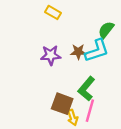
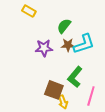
yellow rectangle: (53, 12) -> (29, 11), moved
green semicircle: (106, 30) -> (64, 26), moved
pink line: (90, 111) -> (91, 96), moved

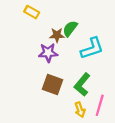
brown star: (68, 45) -> (57, 35), moved
brown square: (54, 90) -> (53, 84), moved
yellow arrow: (63, 102) -> (80, 110), moved

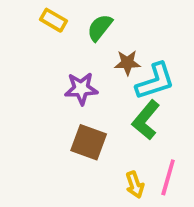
green semicircle: (70, 29) -> (100, 28), moved
brown star: (57, 35) -> (127, 63), moved
green L-shape: (82, 84) -> (146, 120), moved

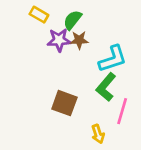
brown star: (127, 63) -> (79, 40), moved
purple star: (81, 89) -> (59, 40), moved
pink line: (168, 177) -> (122, 111), moved

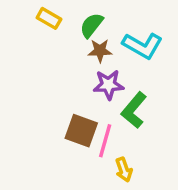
purple star: (59, 40) -> (108, 85), moved
cyan L-shape: (113, 59) -> (142, 46), moved, turned 48
pink line: (122, 111) -> (105, 141), moved

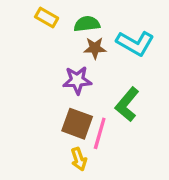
green semicircle: (91, 25) -> (87, 24), turned 45
purple star: (108, 85) -> (77, 80), moved
yellow arrow: (124, 170) -> (79, 159), moved

